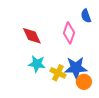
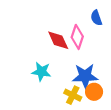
red diamond: (32, 36) -> (58, 40), moved
yellow cross: (58, 73) -> (73, 95), moved

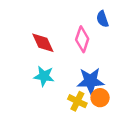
red diamond: (58, 40) -> (43, 43), moved

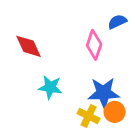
blue semicircle: (102, 19) -> (117, 22), turned 84
red diamond: (43, 43) -> (28, 46), moved

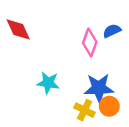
blue semicircle: (117, 22) -> (112, 31), moved
red diamond: (28, 46) -> (18, 29), moved

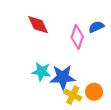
red diamond: (18, 29) -> (38, 25), moved
blue star: (99, 88) -> (63, 77), moved

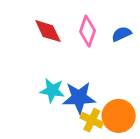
pink diamond: (77, 37) -> (88, 31), moved
orange circle: (94, 92) -> (119, 116), size x1.5

